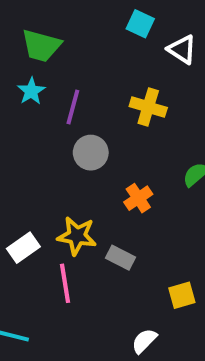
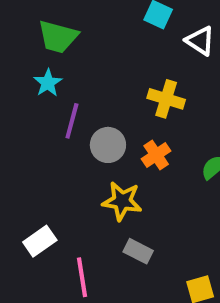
purple line: (73, 107) -> (72, 121), moved
orange cross: (138, 198) -> (156, 155), moved
yellow star: (77, 236) -> (122, 201), moved

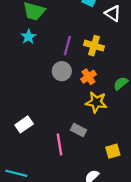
purple line: (72, 121) -> (67, 46), moved
yellow star: (122, 201) -> (96, 102), moved
pink line: (82, 277) -> (60, 144), moved

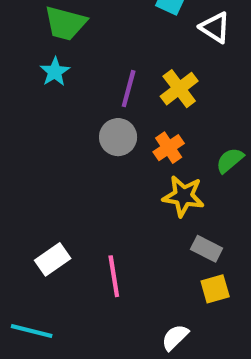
yellow cross: (94, 46) -> (179, 89), turned 36
white rectangle: (24, 124) -> (53, 259), moved
gray rectangle: (78, 130) -> (207, 249), moved

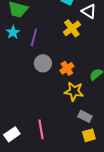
purple line: (129, 89) -> (34, 37), moved
yellow cross: (179, 89) -> (72, 28), moved
white rectangle: (53, 259) -> (12, 134), moved

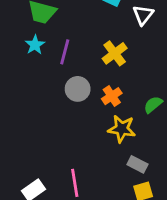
white triangle: (89, 11) -> (143, 15), turned 35
yellow cross: (72, 28) -> (115, 53), moved

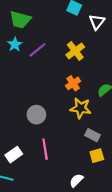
purple line: (65, 52) -> (37, 50), turned 36
gray circle: (78, 89) -> (36, 115), moved

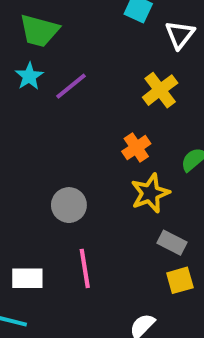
yellow cross: (75, 51) -> (160, 90), moved
yellow star: (81, 108) -> (150, 193), turned -30
white rectangle: (14, 155) -> (27, 278), turned 35

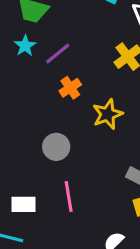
orange cross: (136, 148) -> (70, 88), moved
yellow star: (150, 193) -> (108, 114), moved

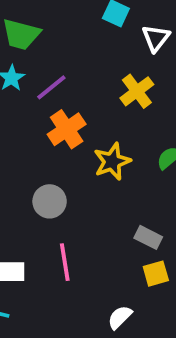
orange cross: (70, 88) -> (67, 129), size x1.4

